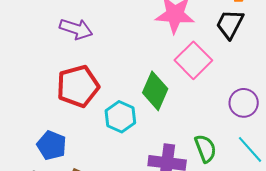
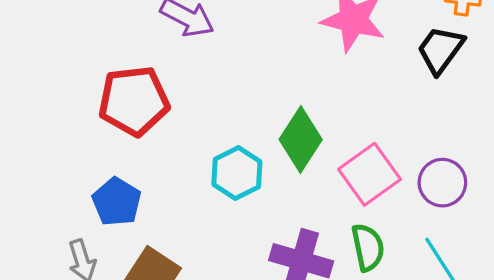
pink square: (193, 60) -> (370, 174), moved
red pentagon: (78, 86) -> (134, 101), moved

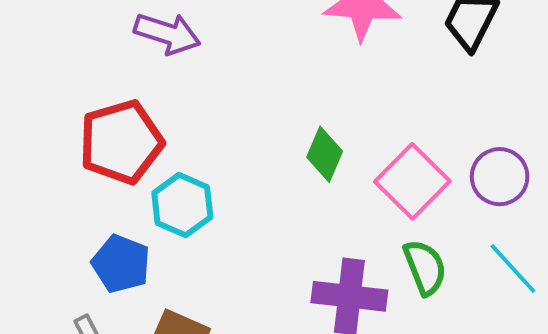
green diamond: (301, 140) -> (325, 154), size x0.7
cyan hexagon: (237, 173) -> (182, 205), moved

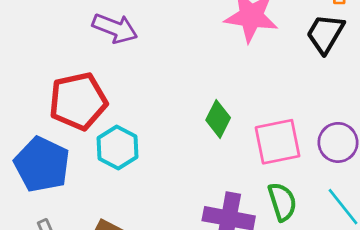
pink square: (412, 181) -> (278, 142), turned 30
blue pentagon: (121, 264) -> (42, 164), moved, size x1.4

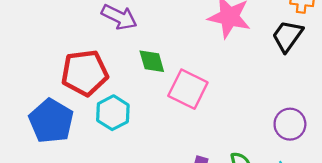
green diamond: (218, 119) -> (152, 61), moved, turned -48
pink square: (278, 142) -> (188, 89), moved, turned 33

